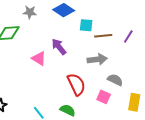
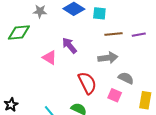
cyan square: (86, 25) -> (99, 13), moved
purple line: (128, 37) -> (139, 35), turned 48

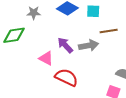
gray arrow: (108, 58) -> (89, 45), moved
red semicircle: (87, 83) -> (66, 77), moved, turned -35

